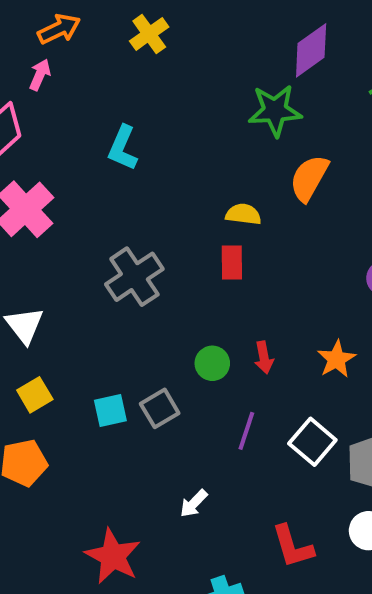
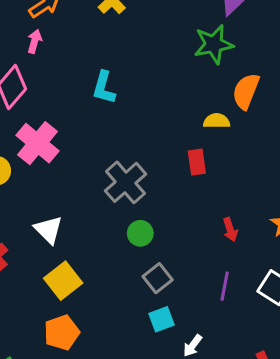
yellow semicircle: (243, 214) -> (217, 121), moved
green circle: (212, 363) -> (140, 233), moved
yellow square: (35, 395) -> (63, 281), size x1.4
cyan square: (110, 410) -> (161, 319), moved

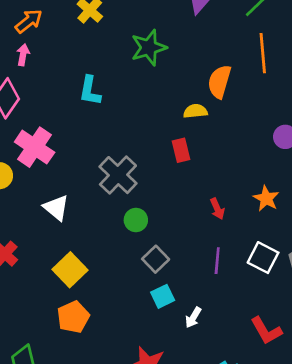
green star: (214, 44) -> (149, 48), moved
white triangle: (48, 230) -> (56, 208), moved

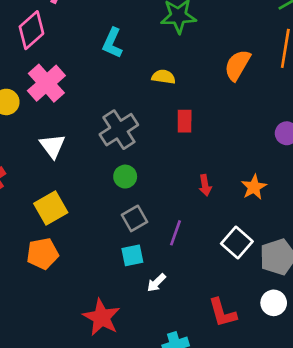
yellow semicircle: (195, 111) -> (164, 77), moved
purple line: (217, 261) -> (176, 233), moved

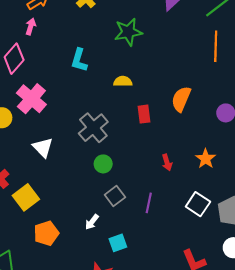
orange semicircle: (237, 65) -> (181, 99), moved
yellow square: (51, 208) -> (26, 197), moved
cyan square: (132, 255) -> (118, 243), moved
white arrow: (156, 283) -> (92, 222), moved

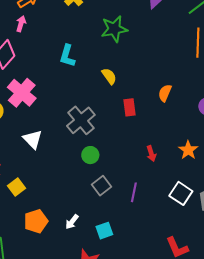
yellow semicircle: (123, 81) -> (109, 76), turned 54
orange semicircle: (181, 99) -> (165, 93), size x0.7
yellow square: (26, 197) -> (17, 187), size x0.7
white arrow: (92, 222) -> (72, 222), moved

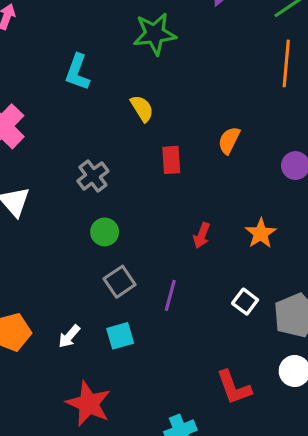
gray cross: (81, 120) -> (93, 176), size x0.7
red arrow: (151, 154) -> (202, 235), turned 35
white square: (181, 193) -> (245, 302), size x0.7
cyan square: (104, 231) -> (120, 336), moved

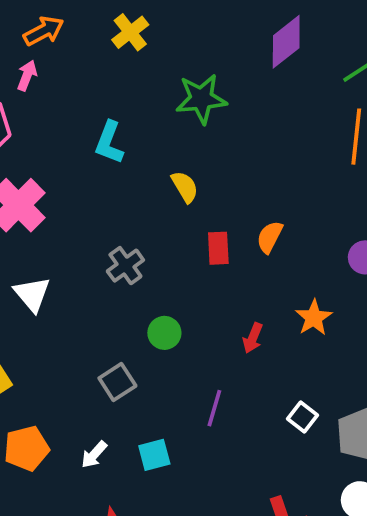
orange semicircle: (229, 140) -> (270, 237), moved
green circle: (105, 232) -> (164, 333), moved
orange star: (261, 233) -> (314, 318), moved
gray square: (120, 282) -> (117, 382), moved

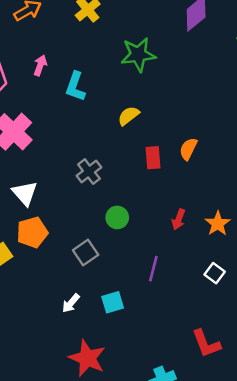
pink arrow: (27, 76) -> (40, 65), moved
yellow semicircle: (185, 187) -> (129, 116), turned -95
orange star: (314, 318) -> (218, 224), moved
orange pentagon: (26, 448) -> (32, 232), moved

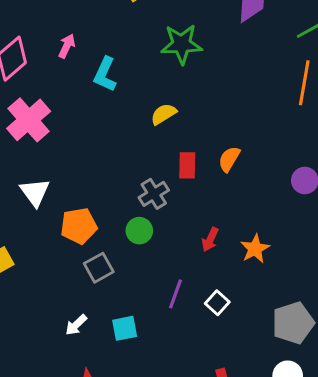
gray cross: (89, 172) -> (154, 194), moved
orange pentagon: (32, 232) -> (79, 226), moved
white square: (215, 273) -> (217, 303), moved

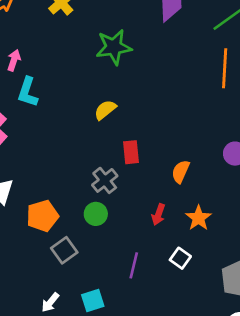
cyan L-shape: (105, 74) -> (28, 92), moved
orange semicircle: (229, 159) -> (181, 172), moved
white square: (217, 303) -> (180, 258), moved

